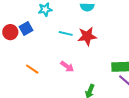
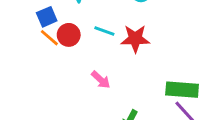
red circle: (10, 32) -> (69, 35), moved
orange line: (32, 69) -> (49, 38), moved

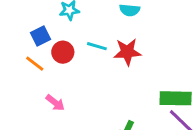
orange line: (49, 38) -> (35, 64), moved
pink arrow: (101, 80) -> (55, 103), moved

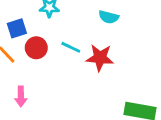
pink arrow: (55, 103) -> (21, 96), turned 42

